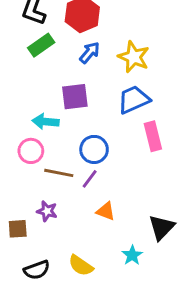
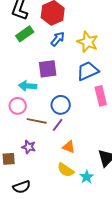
yellow semicircle: (81, 266) -> (66, 170), moved

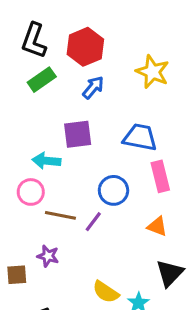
yellow star: (88, 42) -> (153, 72), moved
blue trapezoid: (88, 71) -> (140, 137), turned 35
blue circle: (61, 105) -> (113, 190), moved
orange triangle: (69, 147) -> (157, 226), moved

